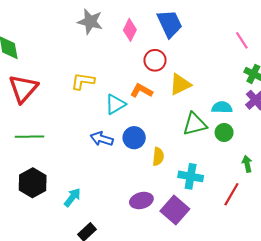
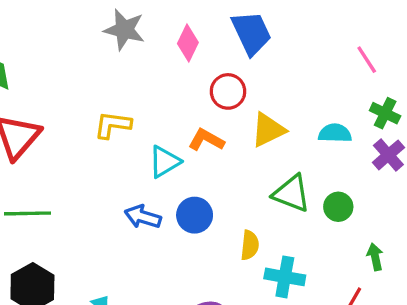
cyan semicircle: (222, 107) -> (335, 133), moved
green triangle: (195, 124) -> (291, 193), turned 35
yellow semicircle: (158, 157) -> (250, 245), moved

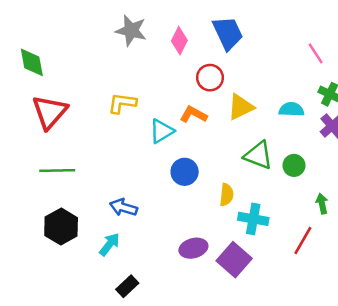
blue arrow: (143, 217) -> (123, 207), moved

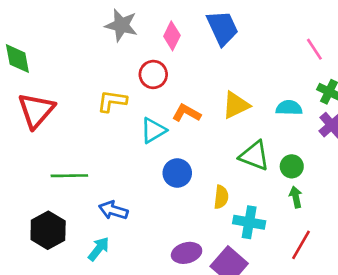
red circle: (210, 78) -> (153, 74), moved
green line: (57, 171) -> (69, 176), moved
green arrow: (322, 204) -> (296, 197), moved

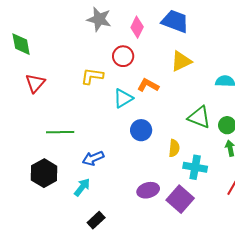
blue trapezoid: (222, 28) -> (175, 21), turned -44
yellow triangle: (236, 105) -> (181, 61), moved
red triangle: (36, 110) -> (35, 83), size x0.7
blue arrow: (113, 210) -> (93, 158), turned -40

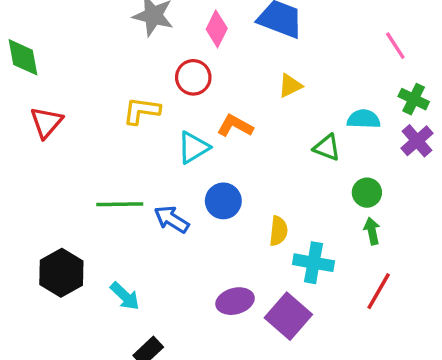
yellow triangle: (181, 61) -> (290, 86), size x0.7
green triangle: (199, 117) -> (327, 147), moved, size x0.7
green line: (60, 132) -> (120, 204), moved
blue arrow: (93, 158) -> (172, 219), moved, turned 55
cyan arrow: (82, 187) -> (125, 296), turned 96

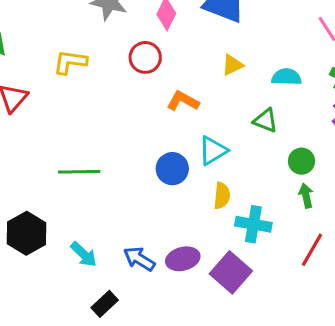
yellow L-shape: (142, 111) -> (70, 62), moved
cyan semicircle: (364, 119) -> (286, 77), moved
cyan triangle: (193, 147) -> (213, 151), moved
blue arrow: (172, 219) -> (139, 259), moved

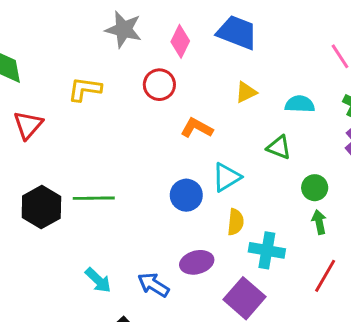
black hexagon: (27, 233) -> (41, 207), moved
purple ellipse: (183, 259) -> (197, 262), moved

